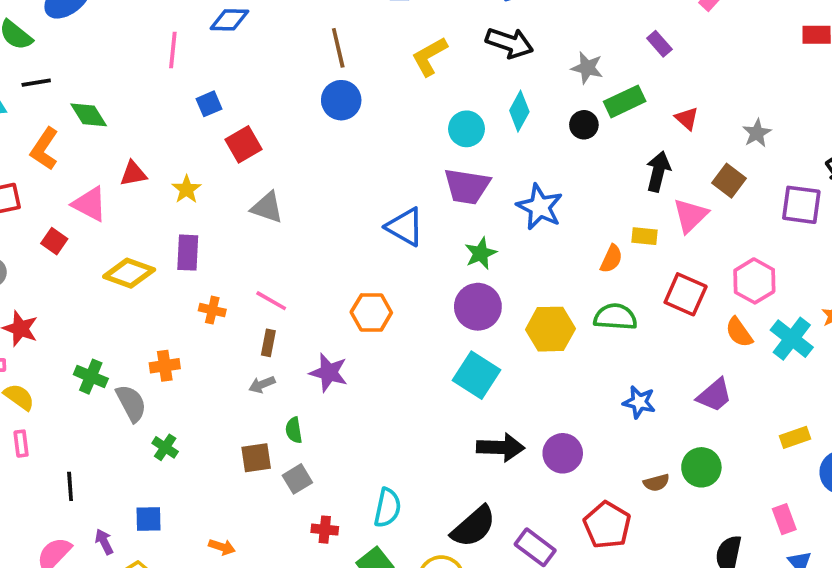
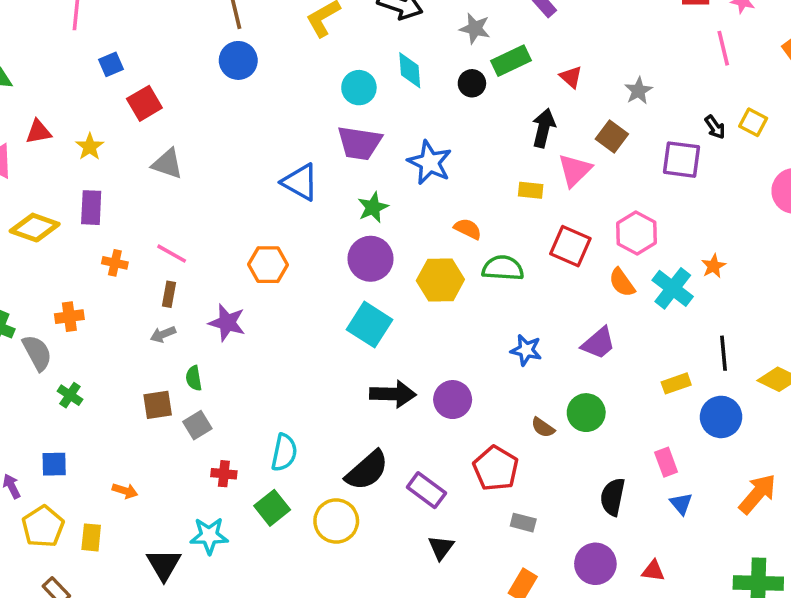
cyan diamond: (519, 111) -> (410, 70), turned -33
orange semicircle: (611, 259) -> (468, 229), moved, turned -88
brown semicircle: (656, 483) -> (543, 427), turned 50

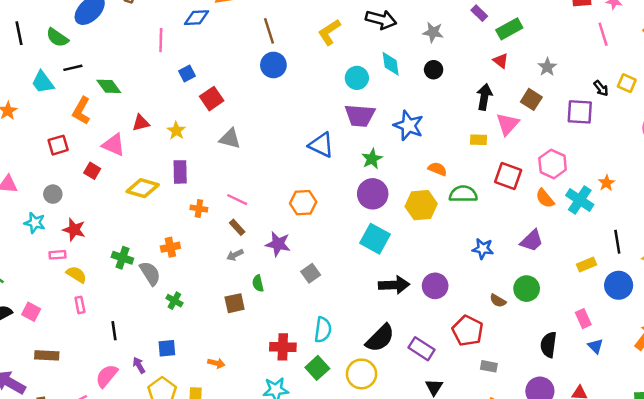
green rectangle: (511, 61) -> (509, 29), moved
brown rectangle: (169, 294) -> (237, 227), turned -49
gray square: (197, 425) -> (311, 273), moved
red cross: (224, 474) -> (283, 347), size x1.5

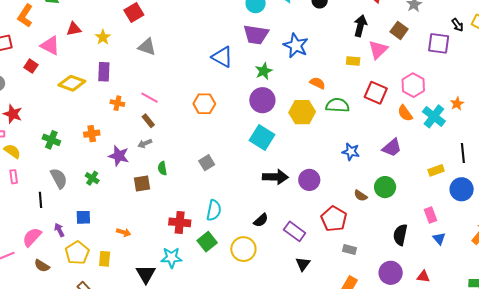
purple star: (278, 244) -> (119, 156), moved
gray semicircle: (150, 273) -> (59, 178), moved
black semicircle: (380, 338) -> (261, 220), size x0.6

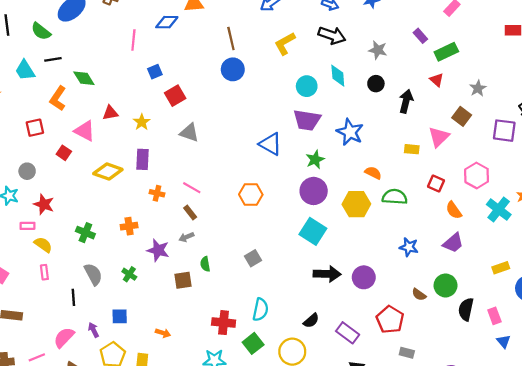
black arrow: (360, 26) -> (406, 101), moved
red square: (376, 93) -> (436, 184), size x0.7
orange semicircle: (405, 113) -> (454, 210), moved
black semicircle: (400, 235) -> (466, 309), moved

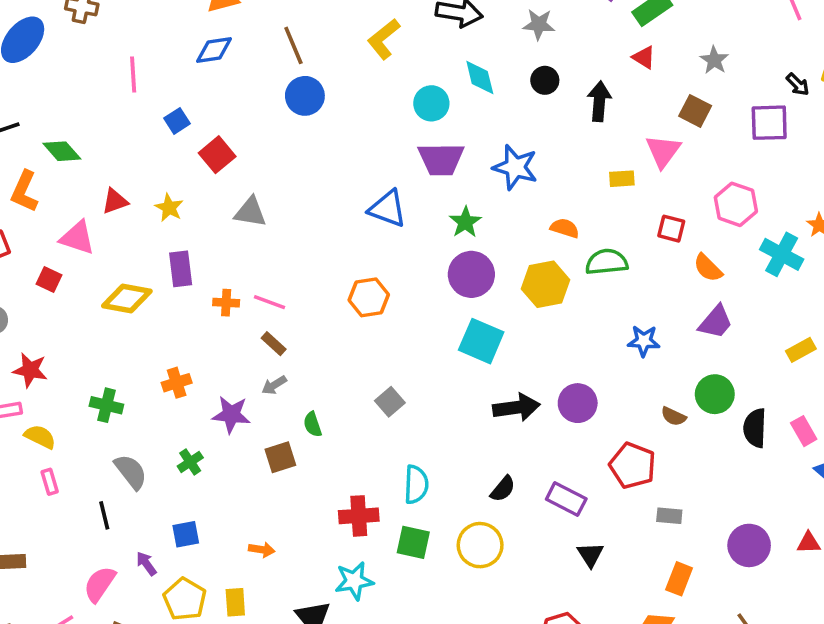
blue diamond: (167, 22) -> (214, 50), moved
orange cross: (157, 193) -> (226, 303), moved
green cross: (129, 274) -> (190, 462), turned 32
green square: (253, 343) -> (413, 542), turned -30

